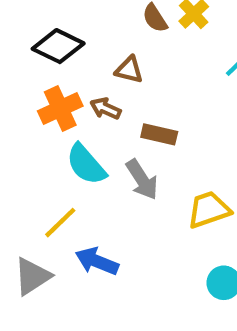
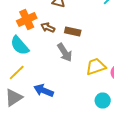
brown arrow: (105, 109) -> (48, 28), moved
cyan semicircle: (86, 164) -> (20, 46), moved
yellow line: (60, 223) -> (17, 72), moved

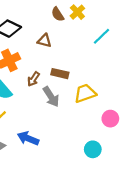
brown arrow: (48, 28) -> (33, 79), moved, turned -80
yellow trapezoid: (96, 66) -> (85, 93), moved

